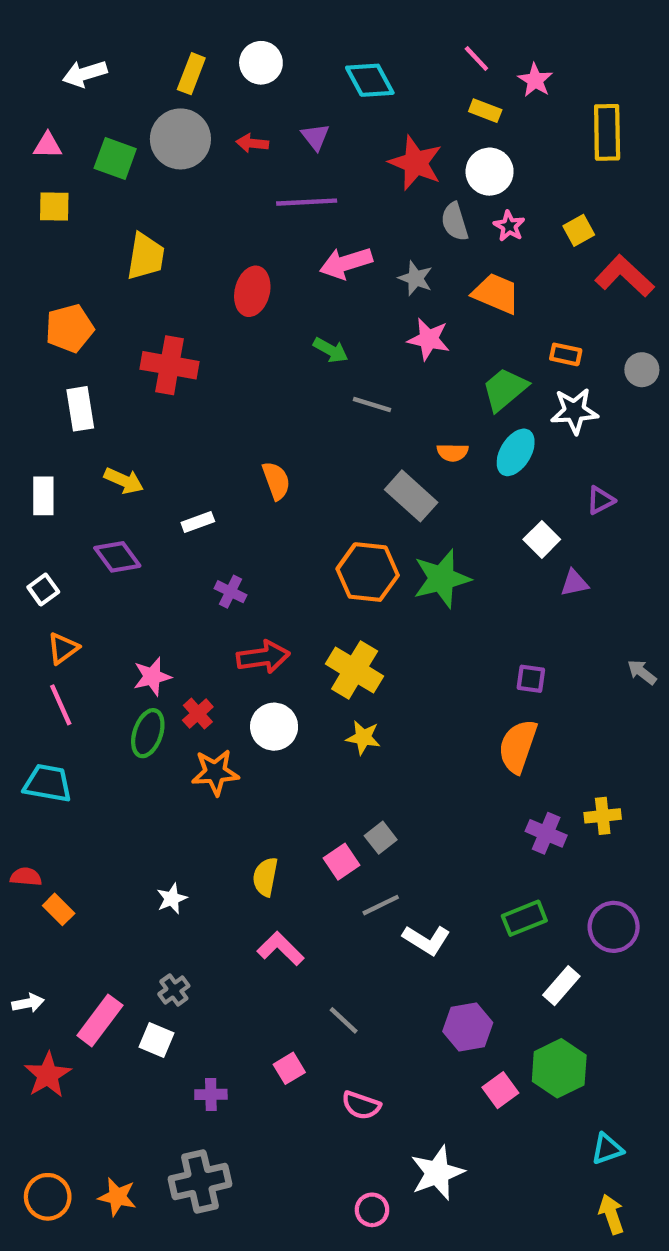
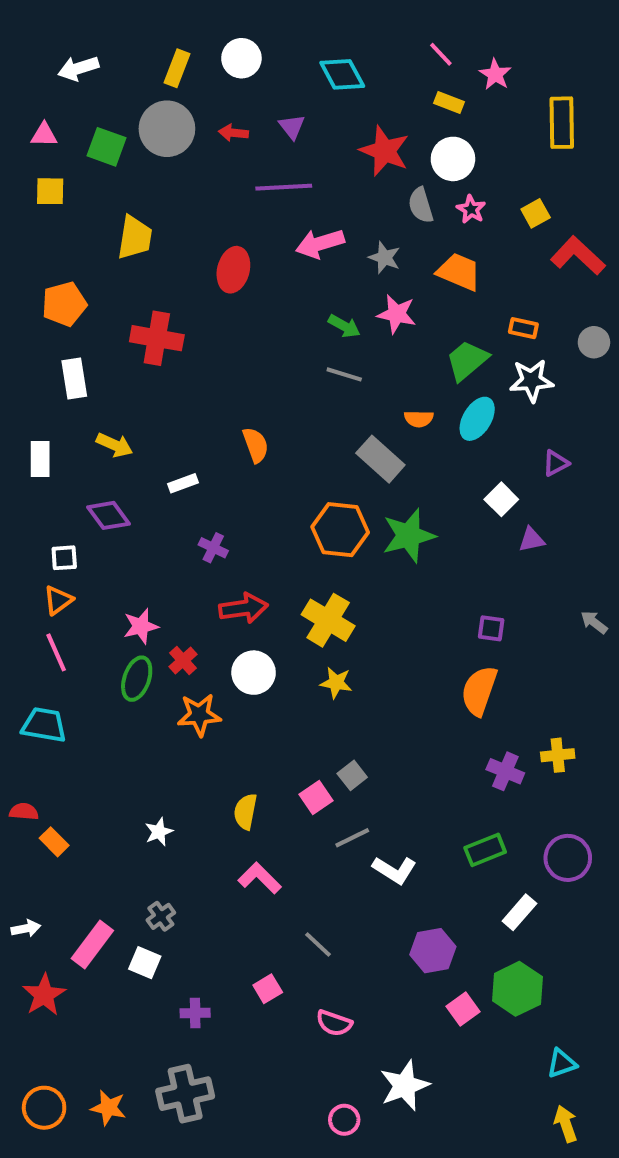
green arrow: (331, 350) -> (344, 326), moved
white square: (43, 589) -> (64, 558), moved, turned 32

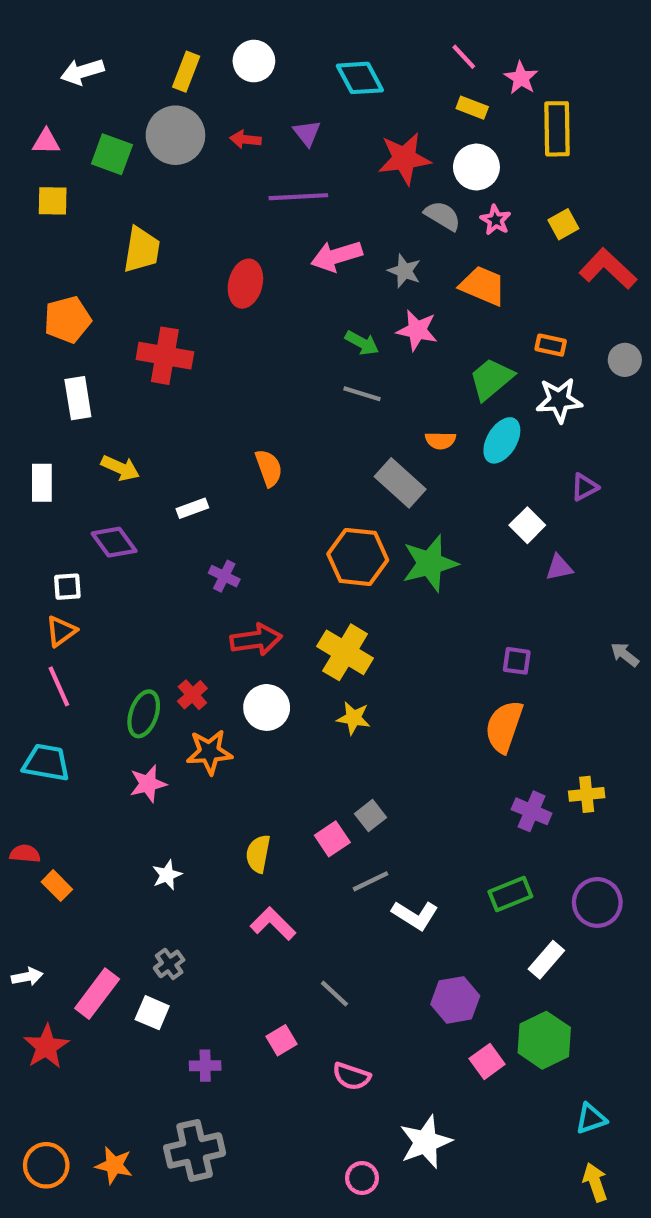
yellow rectangle: (562, 123) -> (557, 129), moved
red star: (384, 151) -> (404, 159), turned -30
gray semicircle: (421, 205) -> (443, 216), turned 138
pink star: (141, 626) -> (148, 784), moved

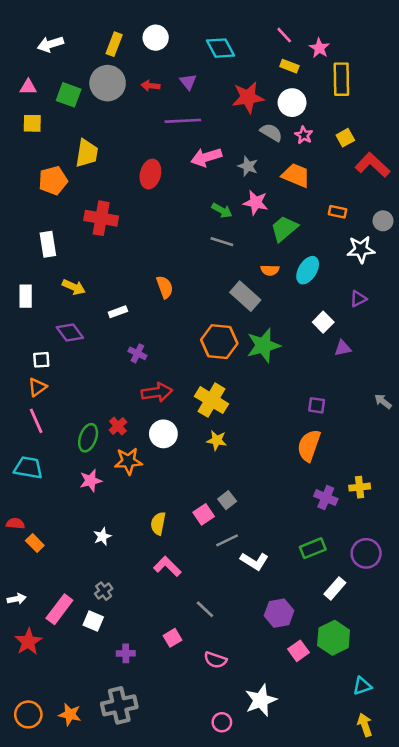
orange pentagon: (67, 320) -> (53, 181), moved
green trapezoid: (491, 379) -> (284, 229), moved
white star: (559, 400) -> (361, 249), moved

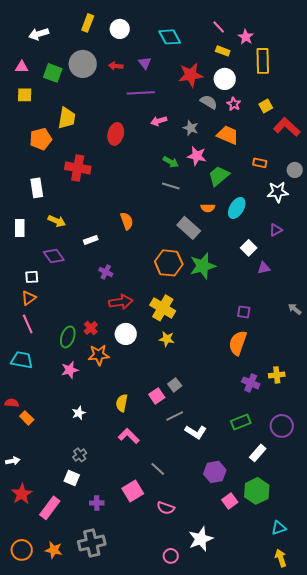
yellow rectangle: (114, 44) -> (88, 23), moved
pink arrow: (206, 157) -> (159, 121), size x0.7
pink rectangle: (59, 609) -> (50, 508), moved
pink square: (173, 638) -> (133, 491), size x1.5

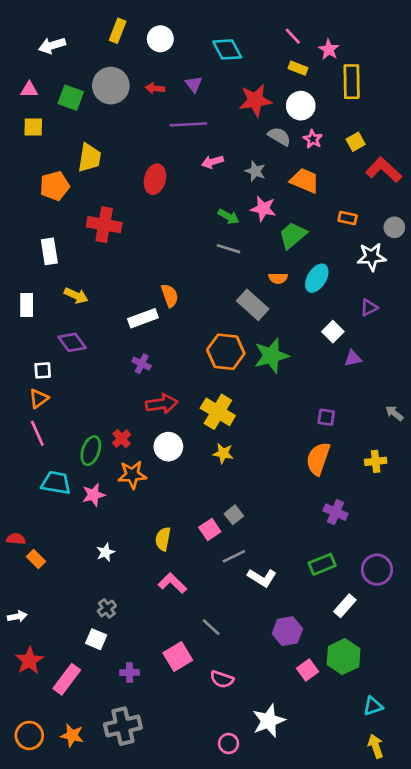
white rectangle: (91, 240) -> (143, 318), moved, size x1.5
cyan trapezoid: (22, 360) -> (56, 483), moved
yellow cross: (277, 375) -> (376, 461), moved

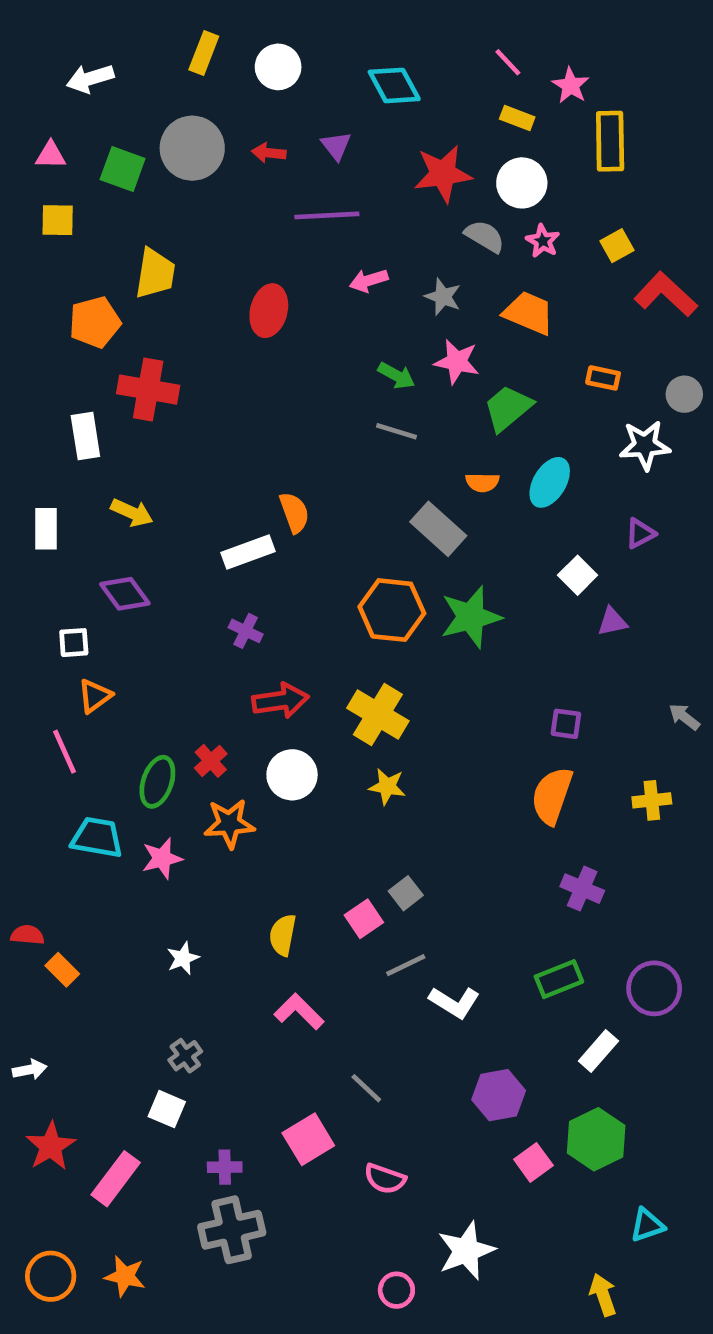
red cross: (104, 225) -> (148, 390), moved
orange triangle: (39, 398) -> (95, 696), moved
gray cross: (123, 726) -> (232, 1230), moved
yellow arrow: (376, 746) -> (603, 1295), moved

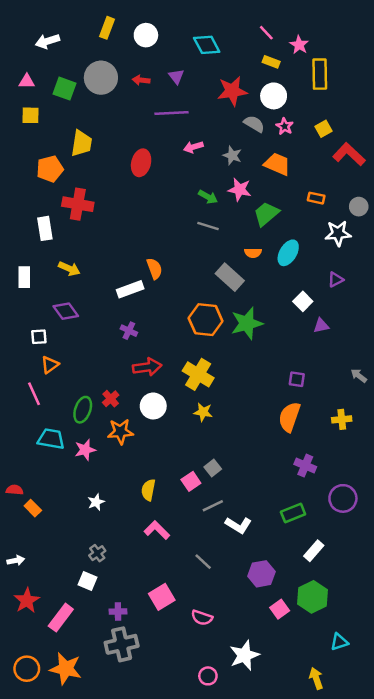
purple circle: (654, 988) -> (343, 498), moved
gray line: (366, 1088) -> (203, 562), moved
orange star: (125, 1276) -> (66, 669), size x1.5

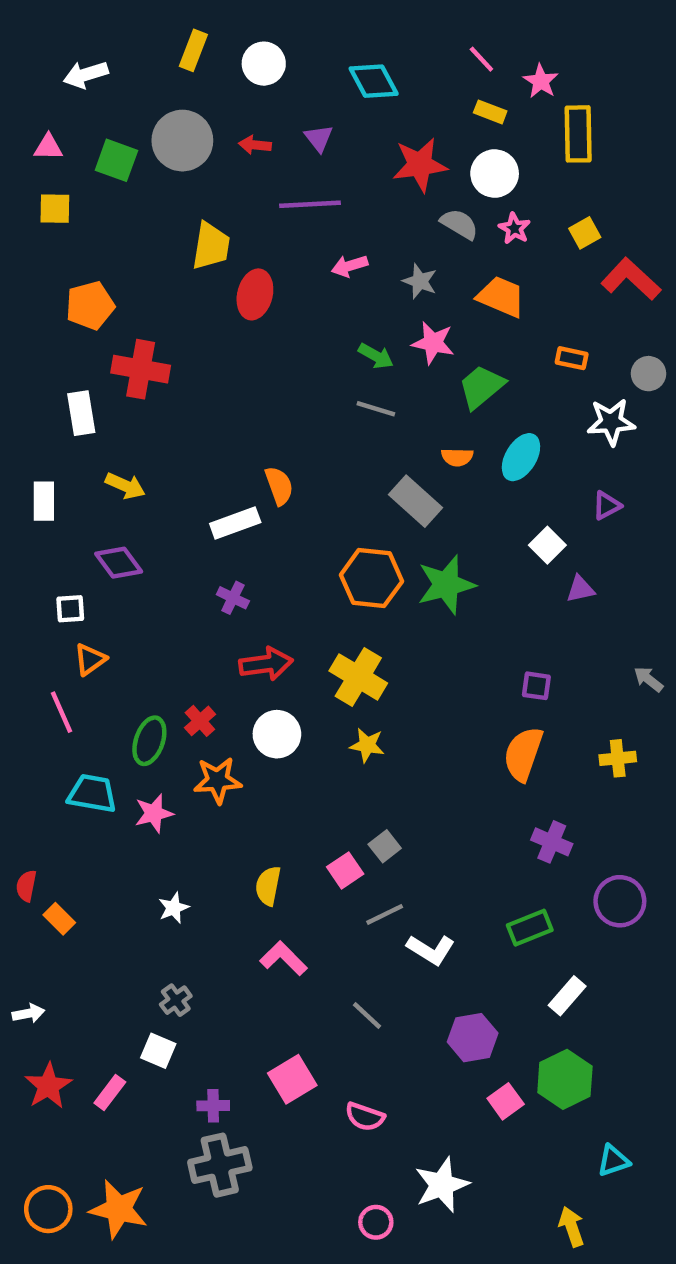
yellow trapezoid: (81, 143) -> (211, 246), moved
red semicircle: (15, 490) -> (26, 886), turned -84
pink rectangle: (61, 618) -> (110, 1093), moved, size x0.7

